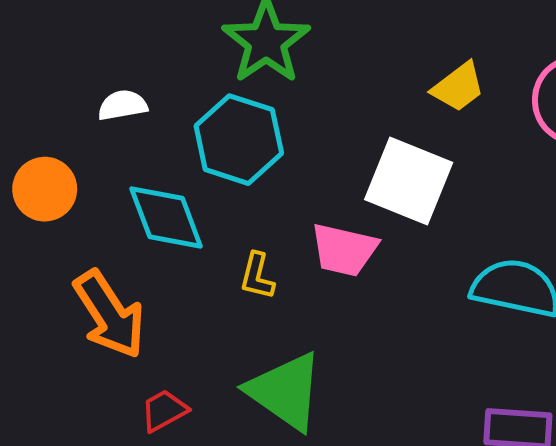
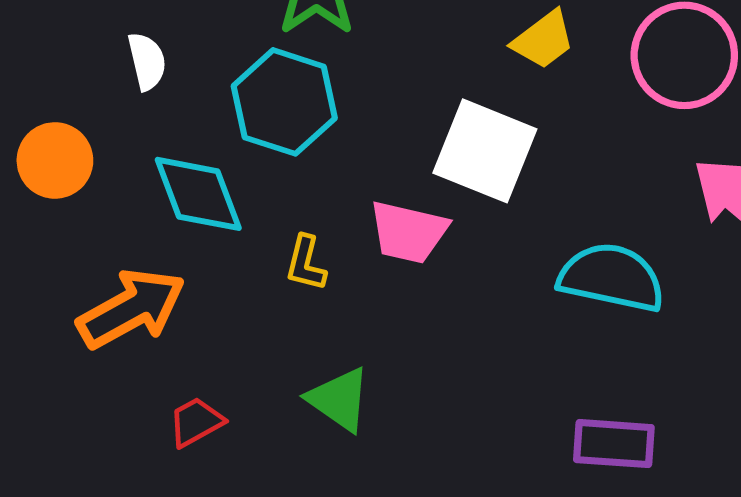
white semicircle: (123, 105) -> (147, 61), turned 87
orange arrow: (109, 314) -> (131, 309), turned -86
green triangle: (285, 391) -> (339, 399), size x0.7

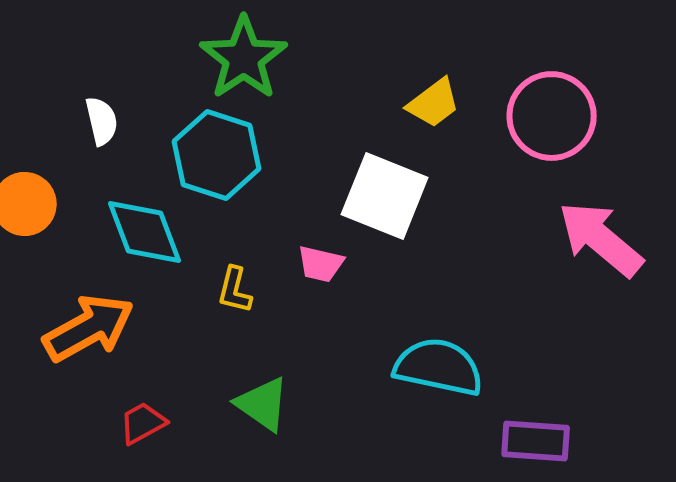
pink trapezoid: (408, 232) -> (321, 264), size x0.7
cyan semicircle: (611, 278) -> (439, 367), moved
purple rectangle: (614, 444) -> (536, 441), moved

